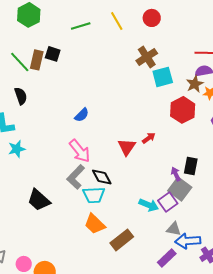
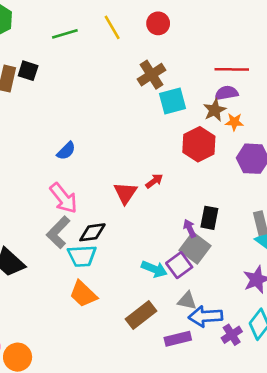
black diamond: (102, 177) -> (92, 232), turned -70
brown rectangle: (122, 240) -> (141, 315), moved
purple rectangle: (167, 258) -> (178, 339), turned 30

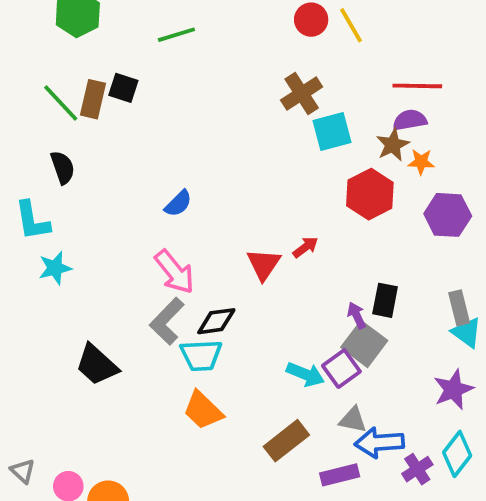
yellow line: (112, 27) -> (351, 25), moved

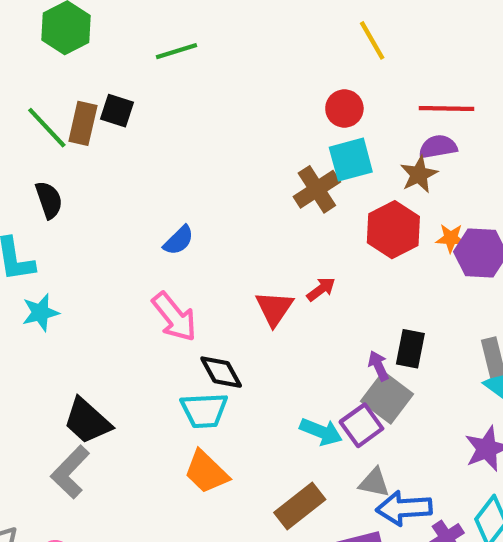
red circle: (311, 20) -> (344, 108), moved
brown cross: (302, 94) -> (317, 189), moved
orange star: (421, 162) -> (451, 238), moved
gray L-shape: (167, 321) -> (70, 472), moved
black diamond: (216, 321) -> (221, 372), turned 69

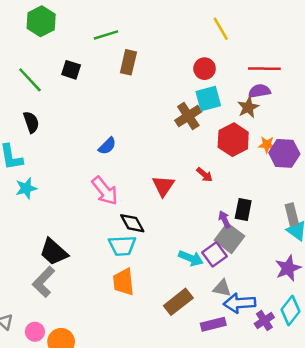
brown rectangle: (83, 123) -> (128, 62), moved
red arrow: (321, 289) -> (205, 175), moved, turned 77
orange trapezoid: (206, 472) -> (123, 282), turned 40

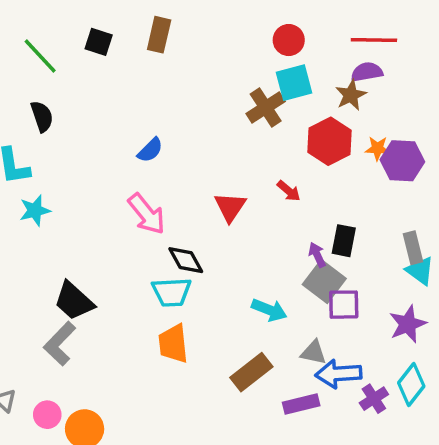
brown rectangle: (128, 62) -> (159, 35), moved
purple square: (214, 254) -> (344, 305), moved, turned 35

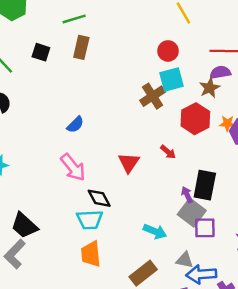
black rectangle: (344, 241) -> (205, 185), size x1.4

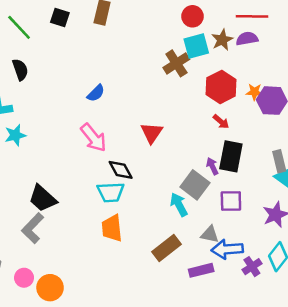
brown star: (210, 88) -> (222, 40), moved
red arrow: (168, 152) -> (221, 122), moved
gray square: (192, 212) -> (195, 185), moved
cyan arrow: (155, 231) -> (179, 205), turned -140

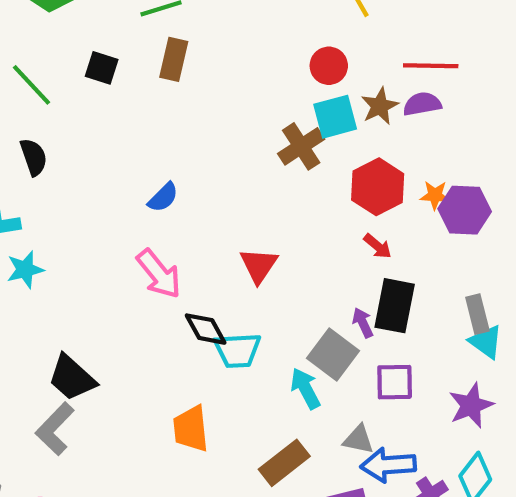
cyan trapezoid: (111, 192) -> (237, 350), moved

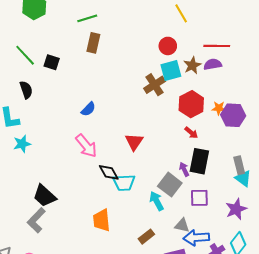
black square: (102, 68) -> (52, 62), moved
brown rectangle: (284, 463) -> (146, 237), size x0.7

